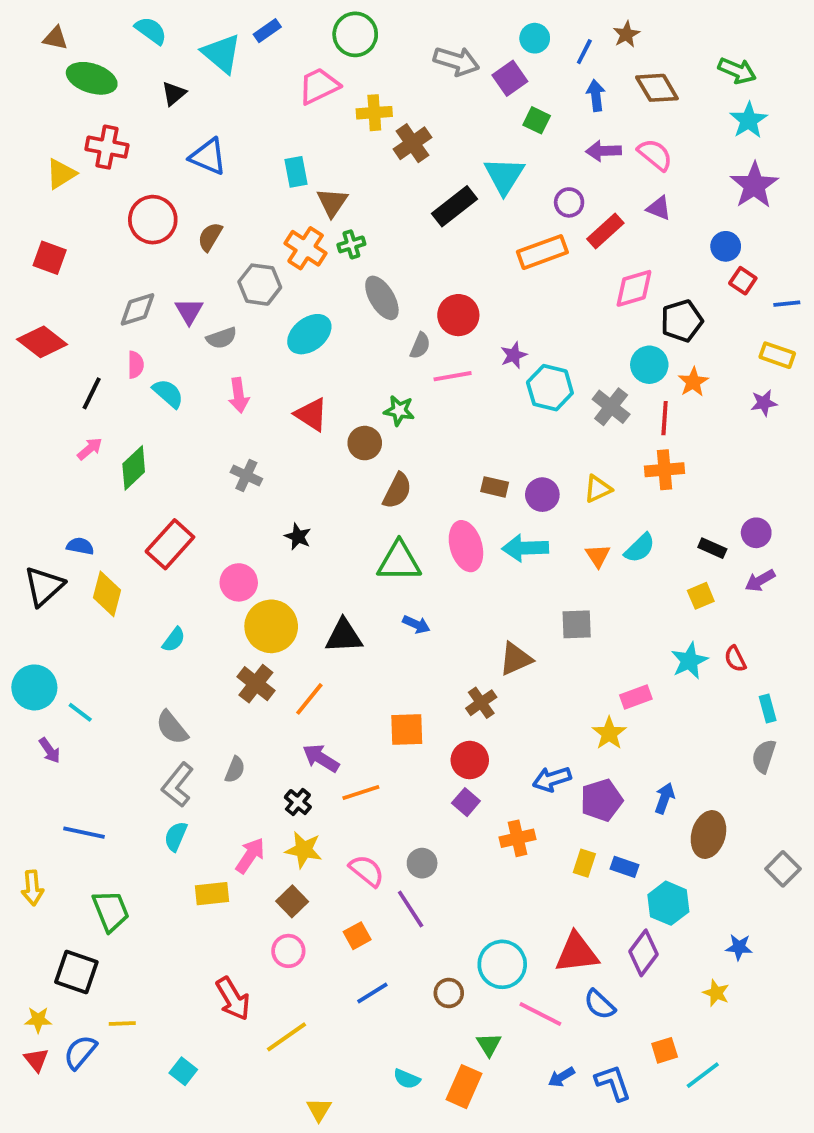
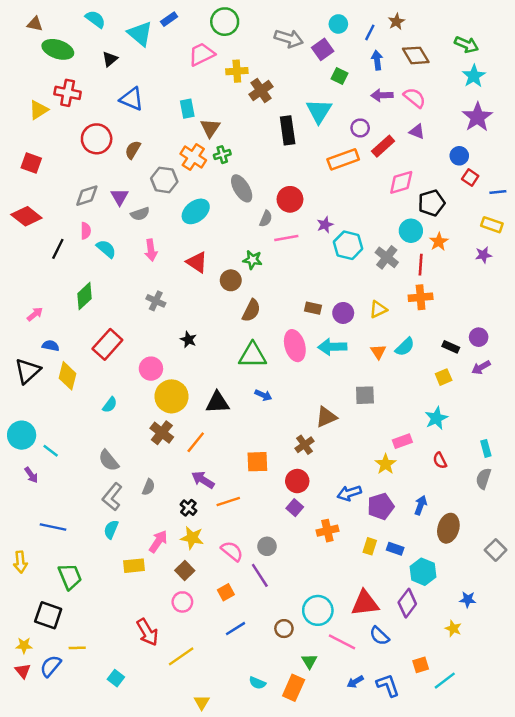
black rectangle: (454, 206) -> (288, 130), turned -60
pink arrow: (90, 449) -> (35, 314), moved
red semicircle: (735, 659) -> (440, 460), moved

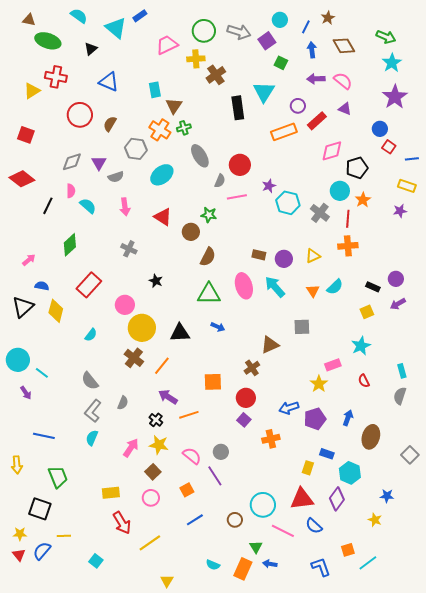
green circle: (225, 22) -> (204, 31), moved
cyan arrow: (332, 347) -> (275, 287), turned 50
yellow rectangle: (370, 546) -> (308, 468), moved
yellow rectangle: (134, 566) -> (111, 493), moved
blue arrow: (355, 682) -> (270, 564), moved, turned 40

